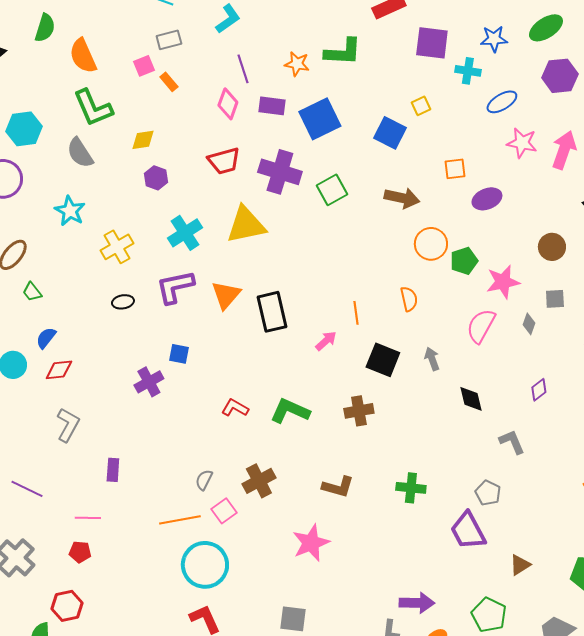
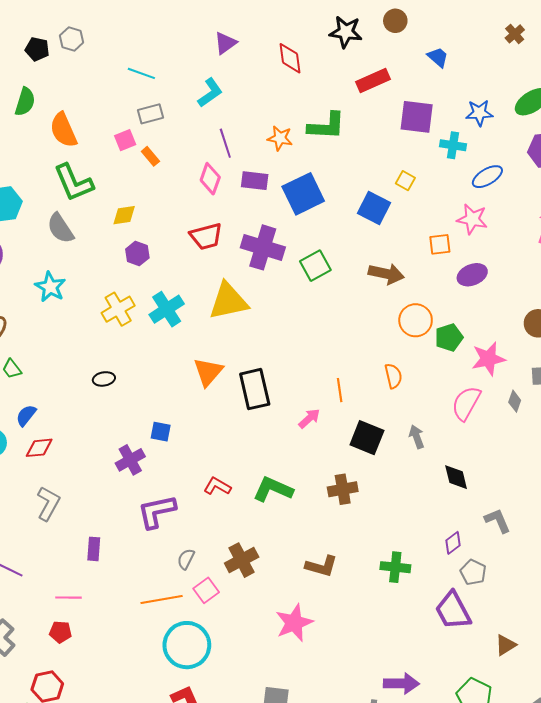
yellow square: (421, 106) -> (405, 181), turned -36
pink star: (522, 143) -> (472, 219), moved
yellow cross: (117, 247) -> (118, 309), moved
purple L-shape: (175, 287) -> (157, 512), moved
purple diamond: (539, 390) -> (453, 543), moved

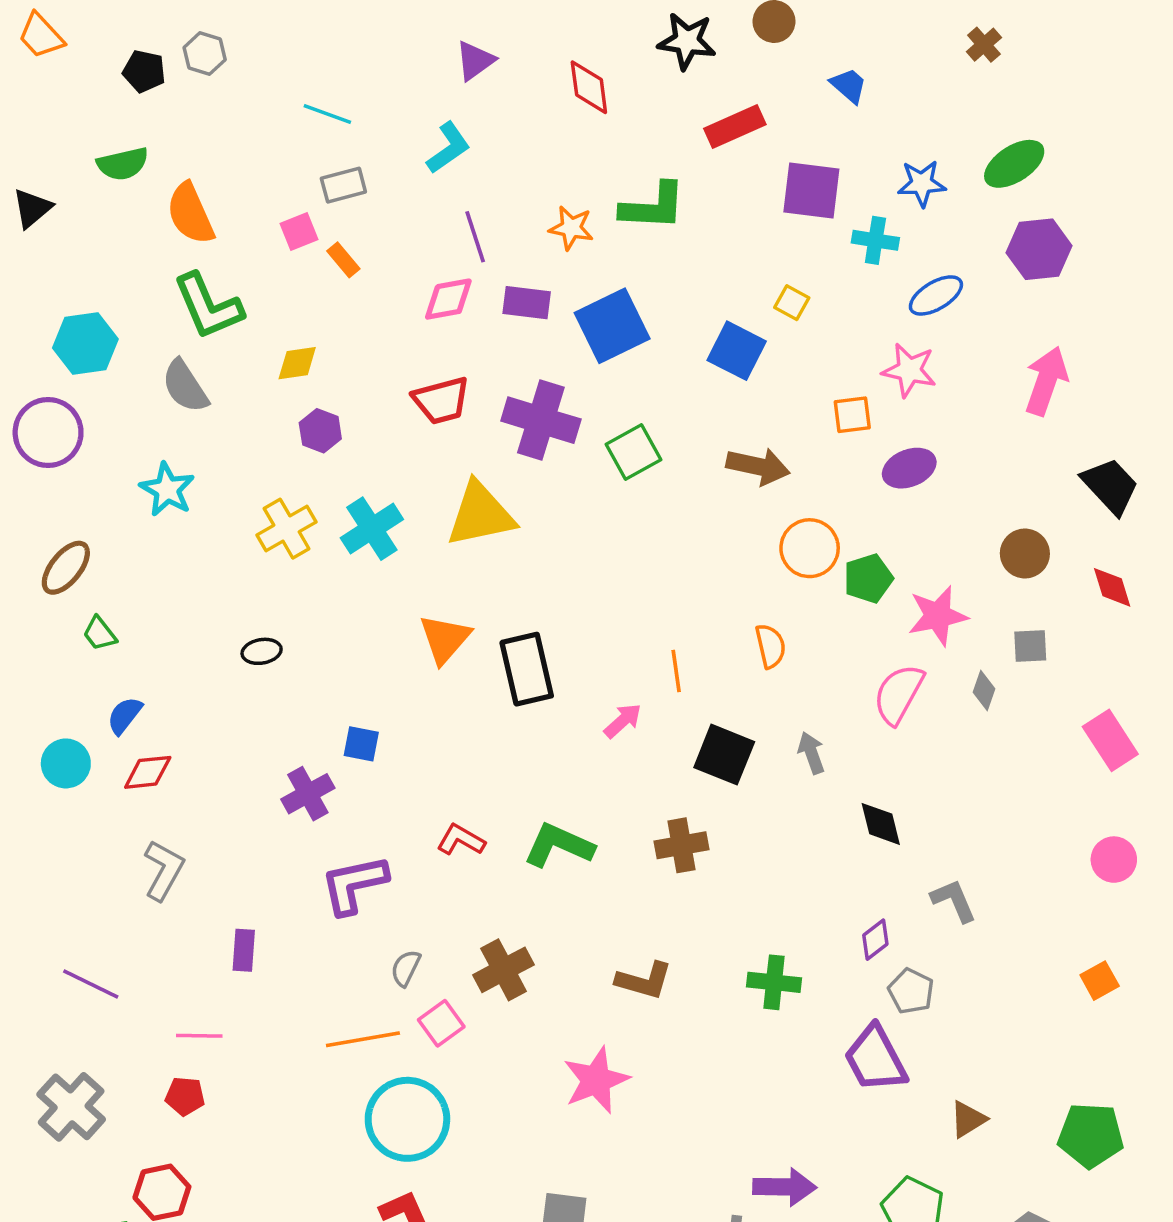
green semicircle: (25, 102) -> (123, 164), turned 60
pink diamond: (210, 179) -> (448, 299), turned 60

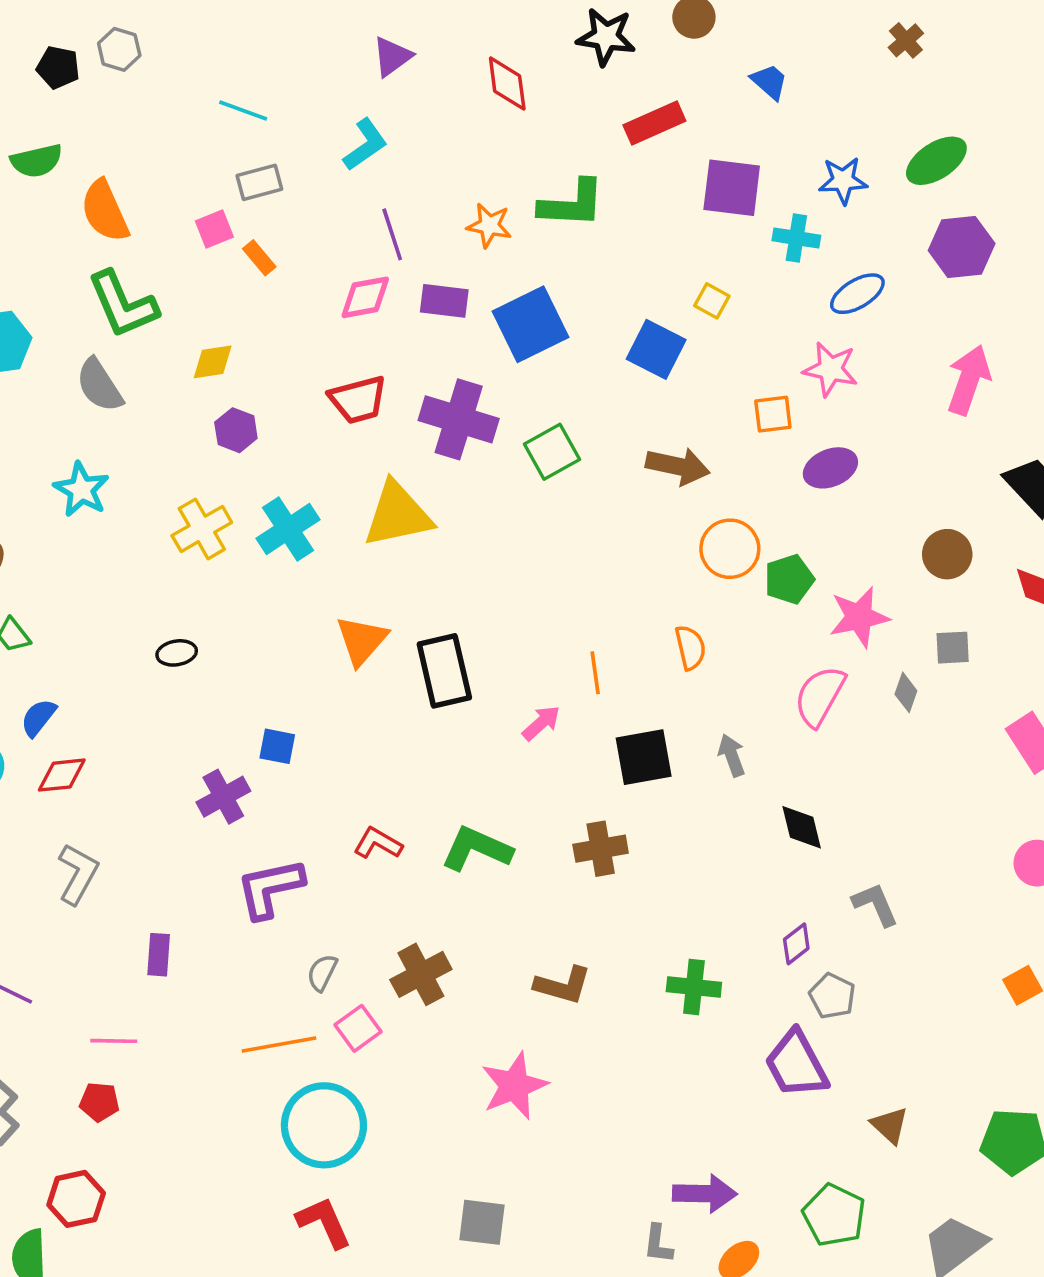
black square: (724, 755) -> (644, 757), turned -32
brown triangle: (968, 1119) -> (890, 1125), turned -45

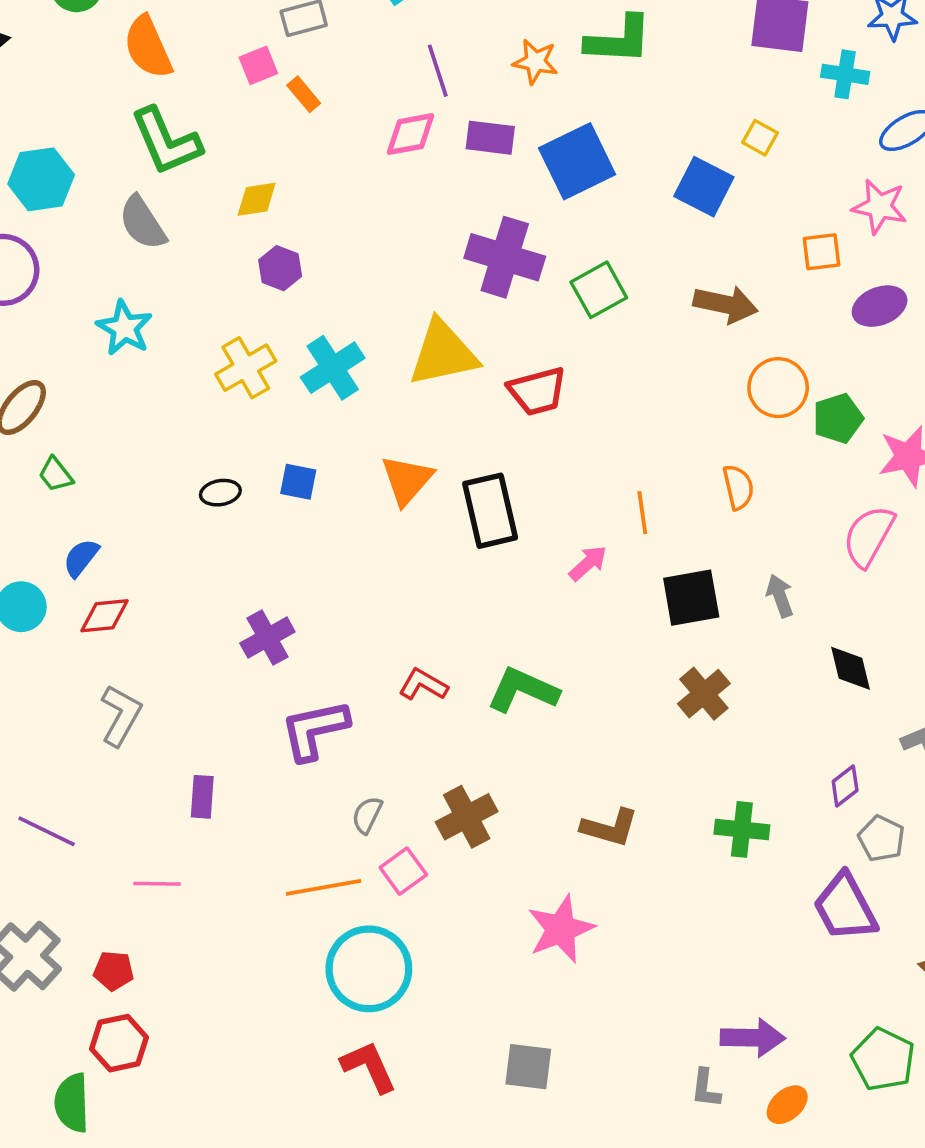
red trapezoid: (358, 400) -> (537, 391), moved
blue square: (277, 746) -> (298, 482), moved
brown cross: (601, 849) -> (704, 694), moved, turned -30
red pentagon: (99, 1102) -> (114, 971), moved

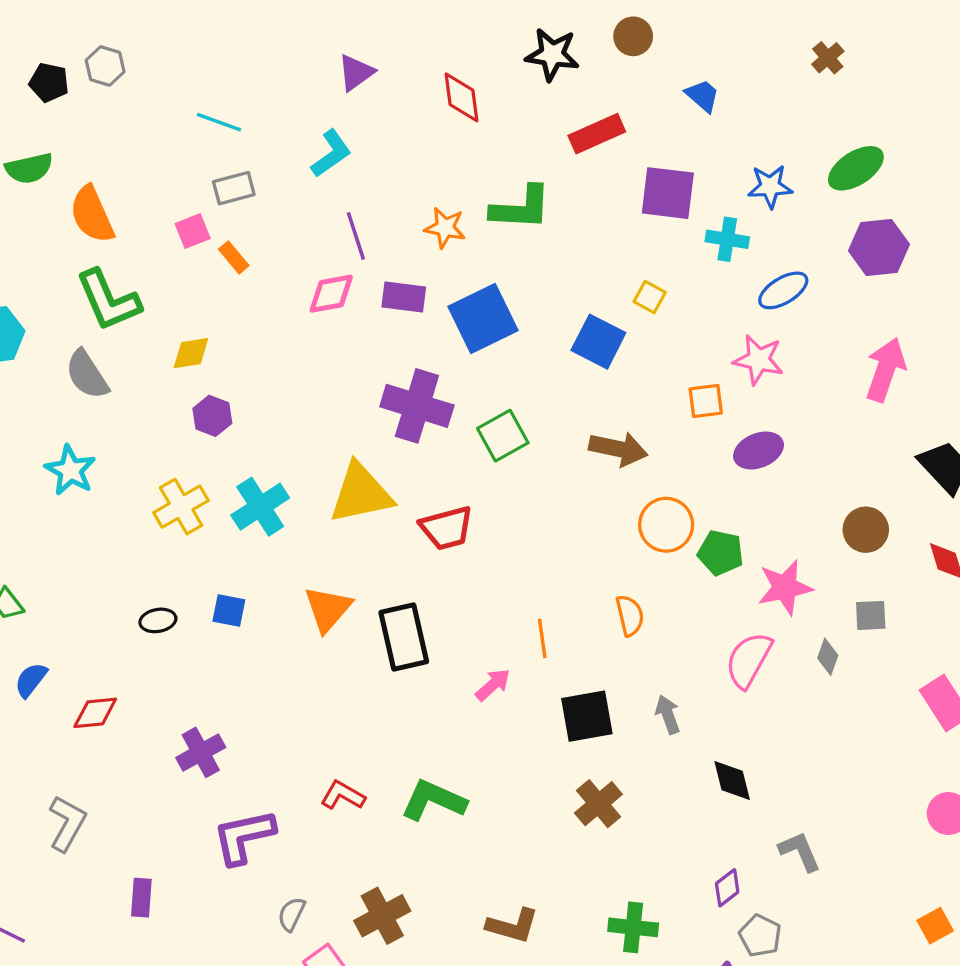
green pentagon: (838, 418) -> (721, 553), turned 30
red diamond: (104, 616) -> (95, 713), moved

